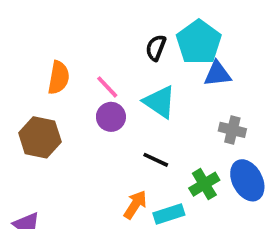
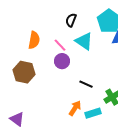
black semicircle: (156, 48) -> (71, 20), moved
cyan triangle: (160, 102) -> (84, 41), moved

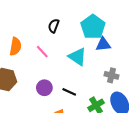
cyan triangle: (84, 41) -> (77, 57), moved
purple circle: (62, 61) -> (44, 88), moved

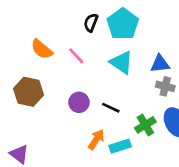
cyan pentagon: (93, 27) -> (123, 24), moved
blue triangle: (103, 44) -> (160, 64), moved
orange semicircle: (15, 46) -> (42, 49), turned 120

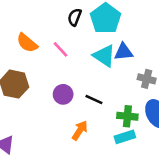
blue triangle: (160, 64) -> (124, 52), moved
green cross: (145, 125) -> (127, 116), turned 36
cyan rectangle: (120, 146) -> (125, 137), moved

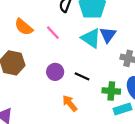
blue triangle: (124, 52) -> (108, 35), turned -48
orange arrow: (80, 130) -> (70, 103), turned -72
cyan rectangle: (125, 137) -> (123, 109), moved

